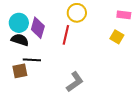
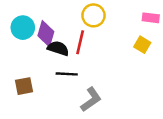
black semicircle: (20, 40) -> (58, 48), moved
black line: (32, 60) -> (67, 74), moved

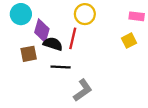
cyan circle: (23, 28) -> (21, 14), moved
yellow square: (142, 45) -> (129, 41), turned 32
brown square: (24, 86) -> (29, 54), moved

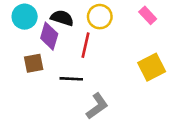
pink rectangle: (137, 16) -> (148, 15), moved, turned 40
yellow square: (129, 41) -> (152, 67), moved, size x1.5
black semicircle: (53, 44) -> (62, 18), moved

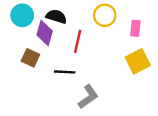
pink rectangle: (148, 15) -> (135, 28), moved, turned 49
yellow circle: (100, 17) -> (105, 15), moved
brown square: (34, 63) -> (30, 58), turned 36

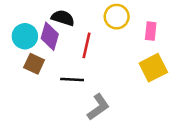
cyan circle: (22, 15) -> (25, 36), moved

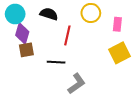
cyan circle: (25, 36) -> (15, 14), moved
purple diamond: (50, 36) -> (22, 33), moved
brown square: (34, 64) -> (26, 50), turned -35

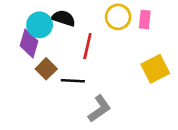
cyan circle: (15, 14) -> (40, 25), moved
pink rectangle: (117, 24) -> (145, 20), moved
brown square: (26, 50) -> (46, 69), moved, turned -35

